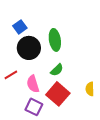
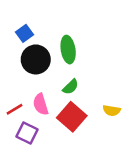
red line: (11, 75) -> (15, 109), moved
yellow semicircle: (90, 89) -> (112, 111), turned -80
purple square: (34, 107) -> (27, 133), moved

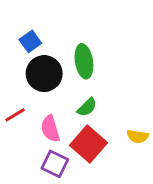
red line: (15, 109) -> (15, 115), moved
purple square: (27, 133) -> (55, 164), moved

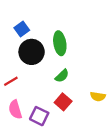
pink semicircle: (50, 129) -> (15, 110), moved
red square: (89, 144) -> (63, 102), size x0.7

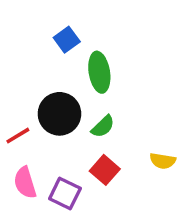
blue square: (22, 29) -> (67, 40), moved
black circle: (32, 52) -> (59, 114), moved

